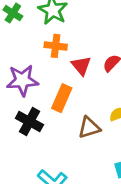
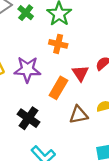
red triangle: (81, 66) -> (80, 73), moved
black cross: (29, 122) -> (29, 118), moved

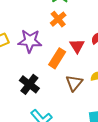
orange cross: (58, 44) -> (58, 19), turned 35
brown triangle: (79, 115) -> (74, 83), turned -42

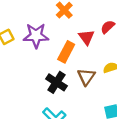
black cross: (29, 84) -> (56, 82), moved

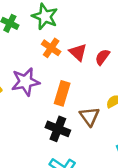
red triangle: (86, 37) -> (78, 52), moved

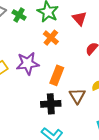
red triangle: (78, 52) -> (79, 18), moved
black cross: (58, 129) -> (51, 104), turned -30

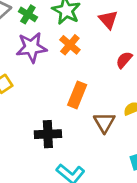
purple star: (28, 63) -> (31, 47), moved
black cross: (51, 104) -> (48, 134), moved

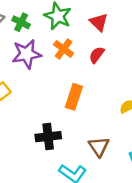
red semicircle: (124, 60) -> (97, 55), moved
brown triangle: (104, 122) -> (99, 147), moved

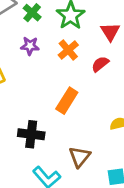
purple star: (27, 54) -> (30, 46), size x0.6

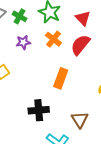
red semicircle: (100, 64) -> (80, 45), size x1.5

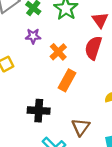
orange cross: (53, 39) -> (58, 52), moved
red semicircle: (80, 45) -> (93, 48), turned -30

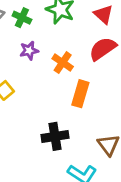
red semicircle: (93, 48) -> (103, 49), turned 50

